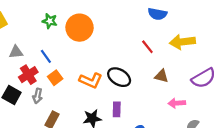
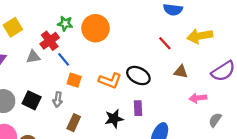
red cross: (28, 75) -> (50, 41), moved
orange square: (55, 78) -> (74, 80), turned -32

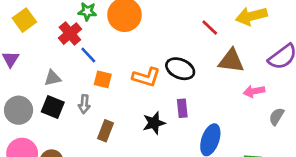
gray triangle: (33, 57) -> (52, 78), moved
brown triangle: (181, 72) -> (231, 61), size x1.5

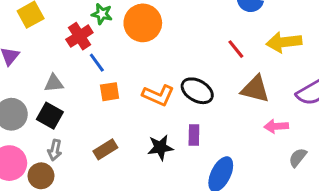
orange square: (103, 79) -> (110, 92), turned -30
gray arrow: (84, 104) -> (55, 150), moved
brown rectangle: (105, 131) -> (105, 149), turned 30

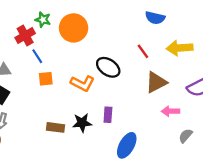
brown triangle: (255, 89) -> (156, 82), turned -45
black ellipse: (197, 91) -> (108, 67), moved
brown rectangle: (105, 149) -> (55, 127), moved, turned 36

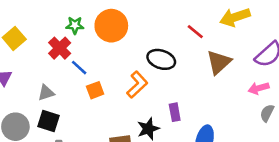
orange L-shape: (82, 83) -> (137, 85), turned -55
pink arrow: (171, 111) -> (259, 88), moved

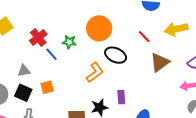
green star: (75, 25) -> (69, 42), moved
orange circle: (111, 26) -> (99, 28), moved
orange square: (95, 90) -> (47, 87), moved

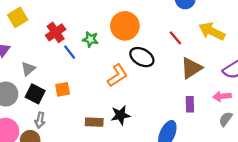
yellow arrow: (176, 29) -> (212, 31), turned 35
gray triangle: (24, 71) -> (28, 69), moved, turned -32
purple rectangle: (121, 97) -> (190, 104), moved

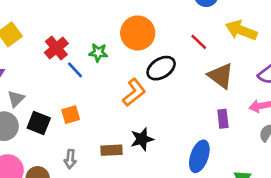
black ellipse: (142, 57) -> (161, 68), turned -55
brown triangle: (191, 68) -> (221, 76), turned -45
gray triangle: (28, 69) -> (16, 99), moved
gray arrow: (40, 120) -> (70, 159), moved

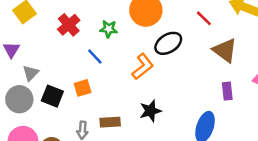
blue line: (75, 70) -> (95, 57), moved
brown rectangle: (112, 150) -> (110, 122), moved

